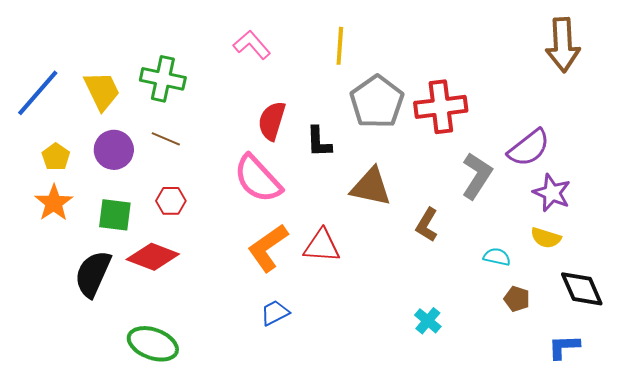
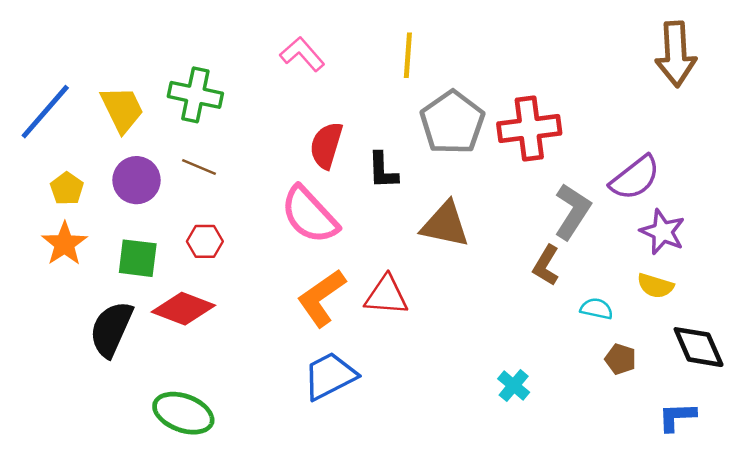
brown L-shape: (427, 225) -> (546, 265), moved
blue trapezoid: (275, 313) -> (330, 376), size x1.6

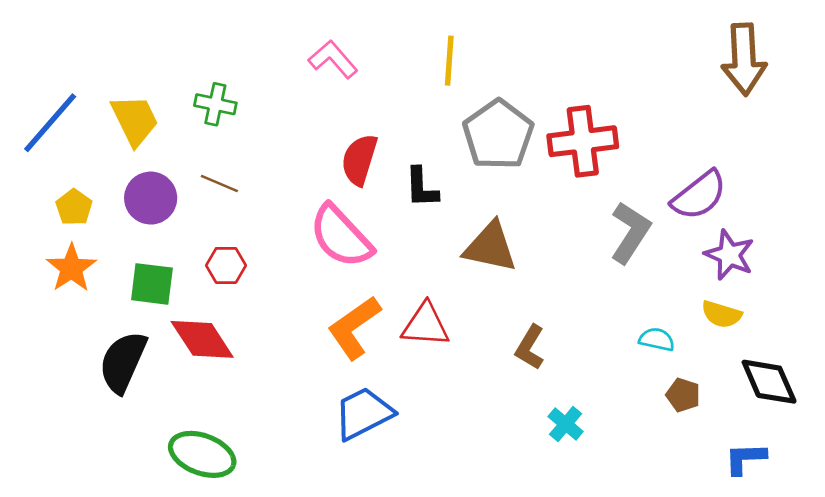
green cross: (195, 95) -> (215, 104), size x0.7
brown L-shape: (546, 265) -> (530, 347), moved
red diamond: (183, 309) -> (202, 339), turned 36

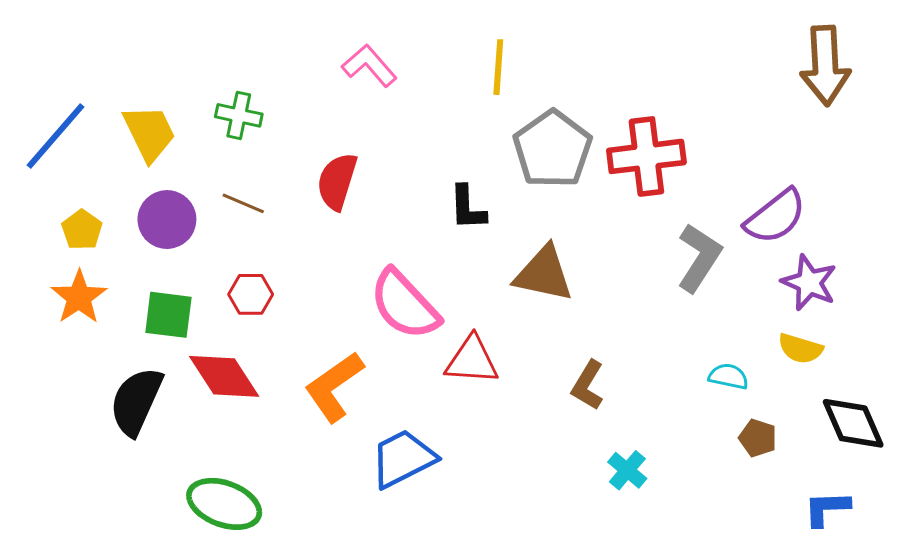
red semicircle: (359, 160) -> (337, 181), moved
pink semicircle: (341, 236) -> (404, 305), moved
orange L-shape: (354, 328) -> (334, 387), moved

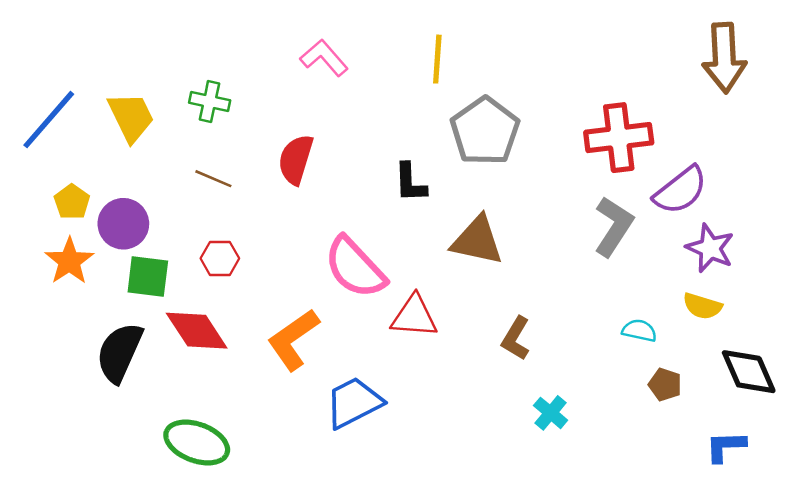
red cross: (646, 156) -> (619, 138), moved
purple circle: (167, 220) -> (123, 224), moved

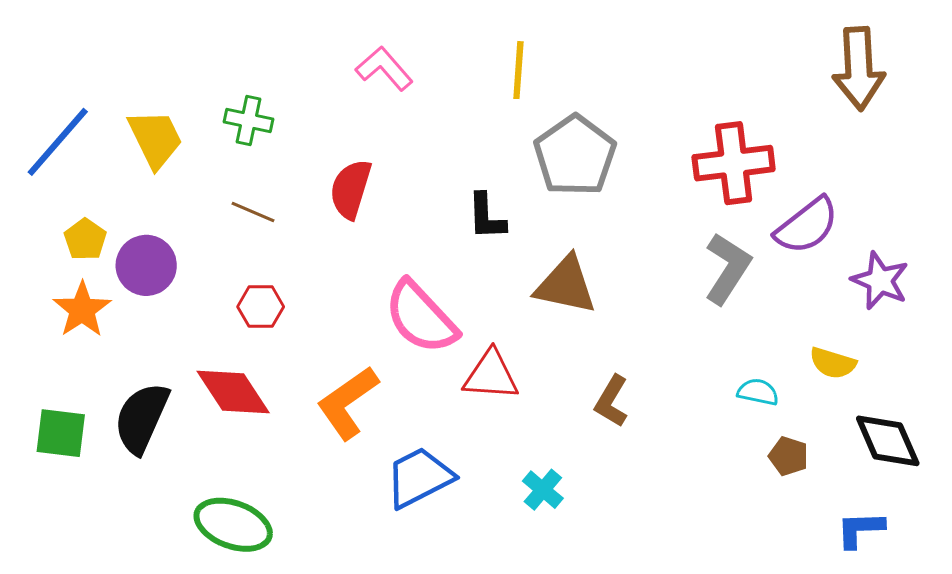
purple star: (710, 248) -> (880, 281), moved
green square: (148, 277) -> (61, 433), moved
cyan cross: (551, 413) -> (543, 490), moved

